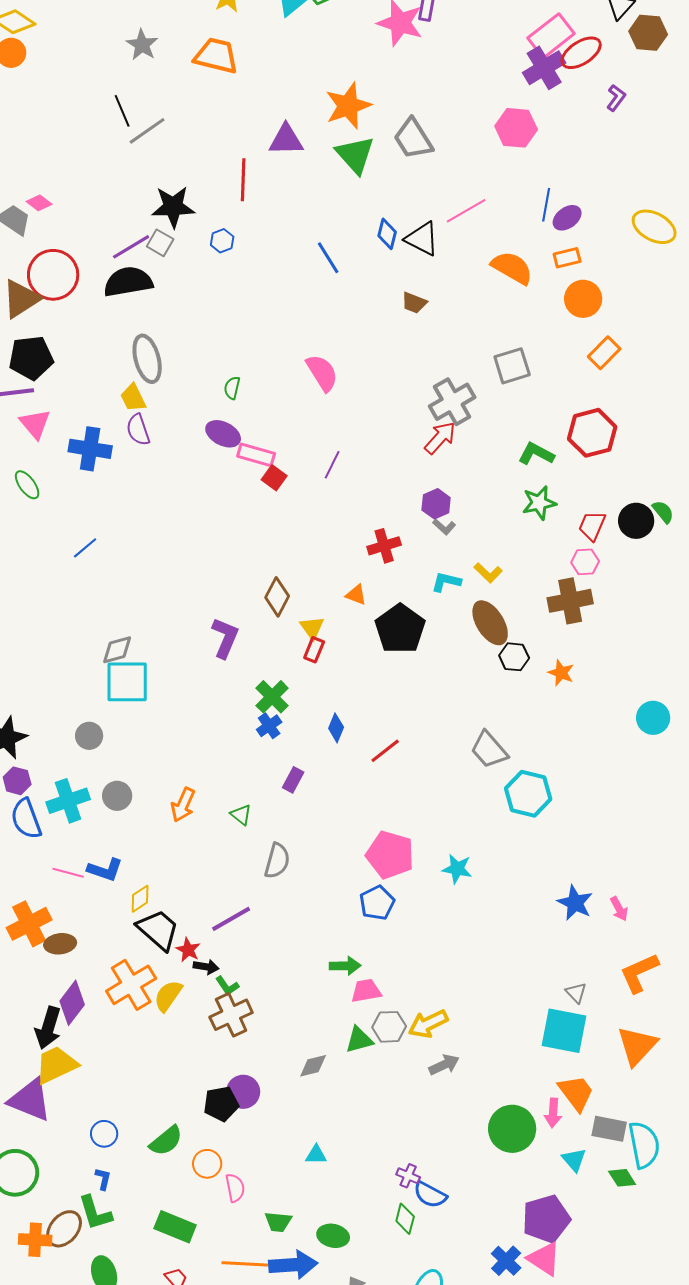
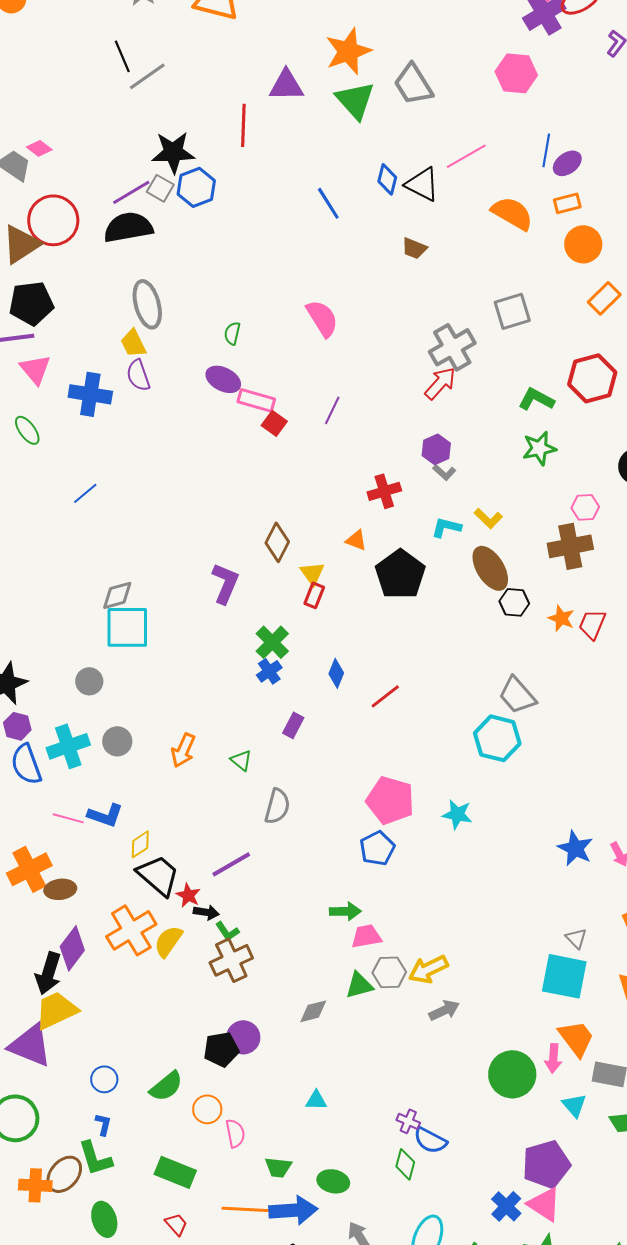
blue hexagon: (222, 241) -> (196, 187), moved, size x1.6
red trapezoid: (592, 526) -> (592, 624), moved
gray trapezoid: (489, 750) -> (517, 695), moved
cyan hexagon: (528, 794) -> (497, 738), moved

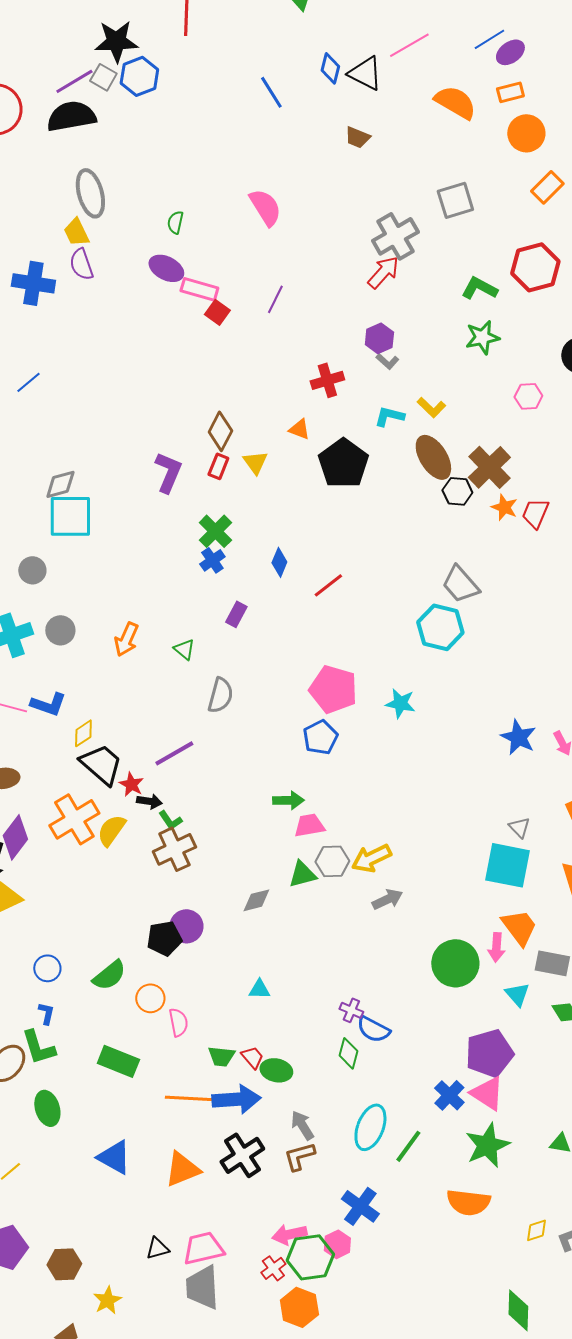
blue line: (546, 150) -> (489, 39), turned 48
brown cross: (570, 546) -> (489, 467), moved, turned -33
red rectangle: (314, 595) -> (218, 466), moved
red trapezoid: (176, 1224) -> (252, 1057), moved

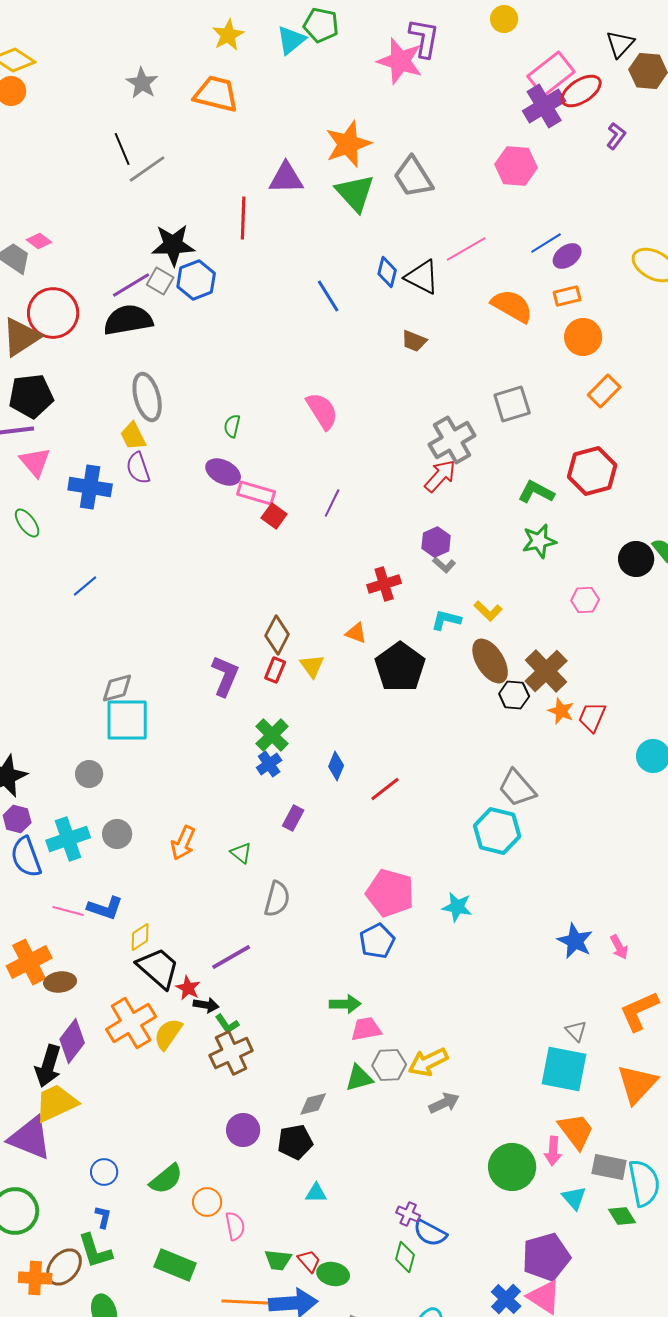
black pentagon: (164, 938) -> (295, 1142), moved

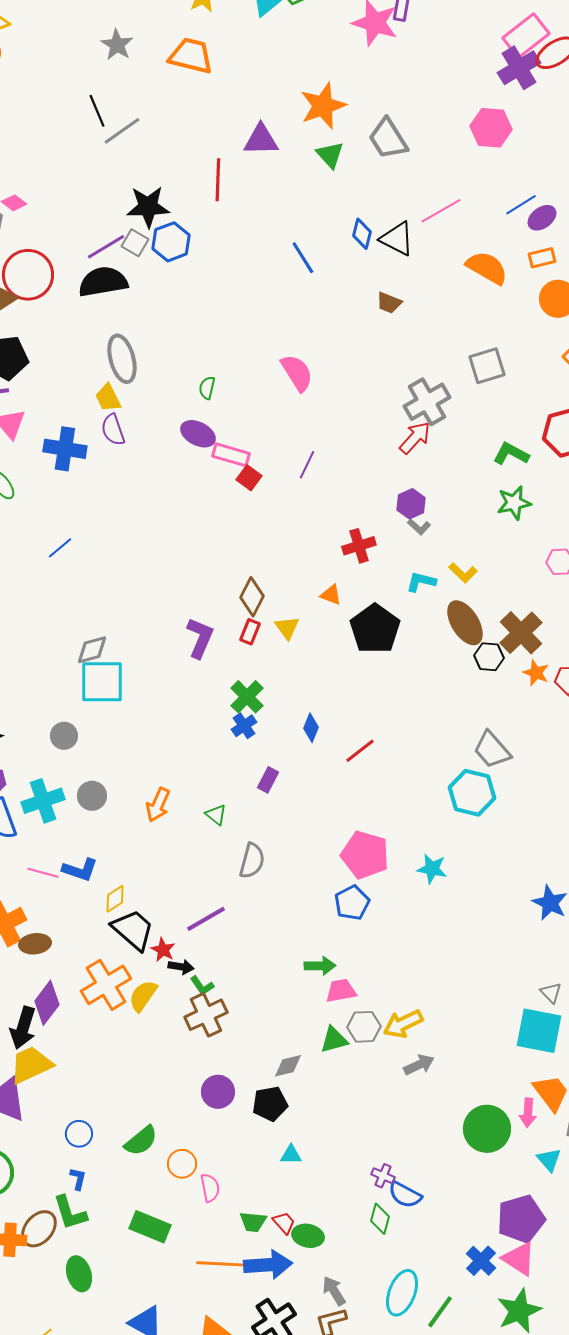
green triangle: (355, 193) -> (330, 155), size x0.7

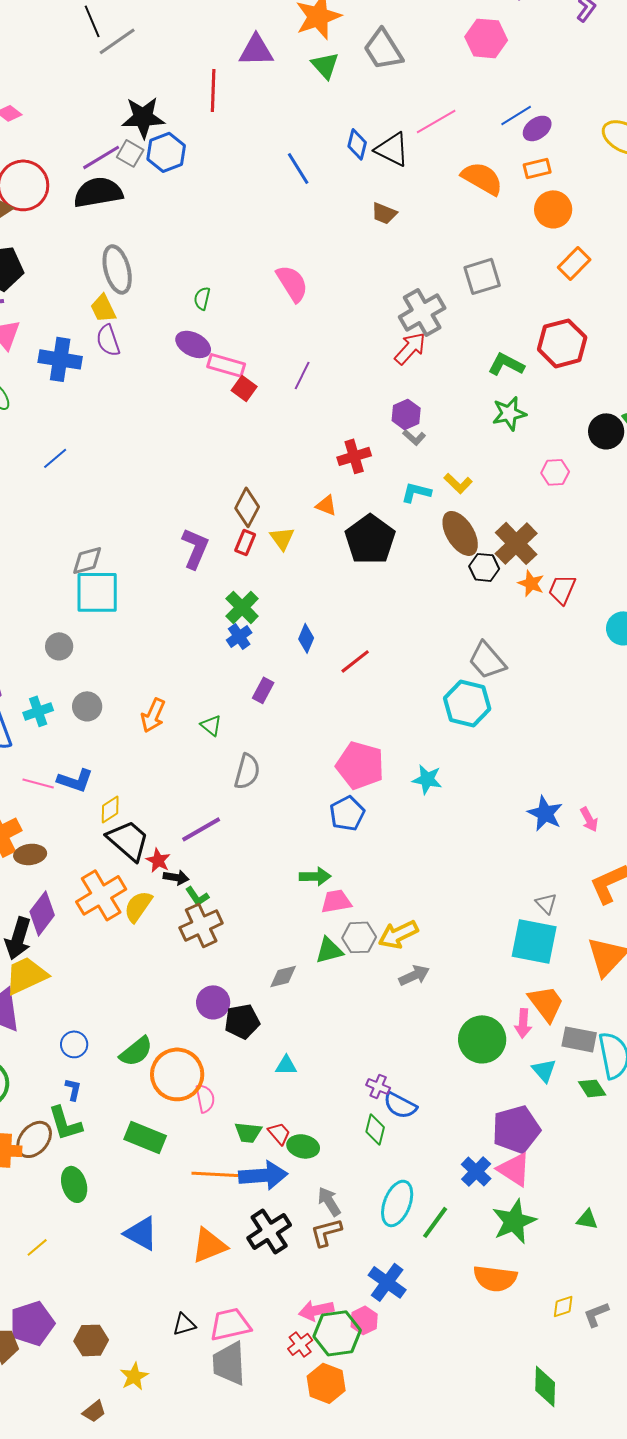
cyan cross: (43, 801) -> (38, 711), size x0.7
black pentagon: (270, 1104) -> (242, 1021), moved
orange circle: (182, 1164) -> (177, 1074), size x1.8

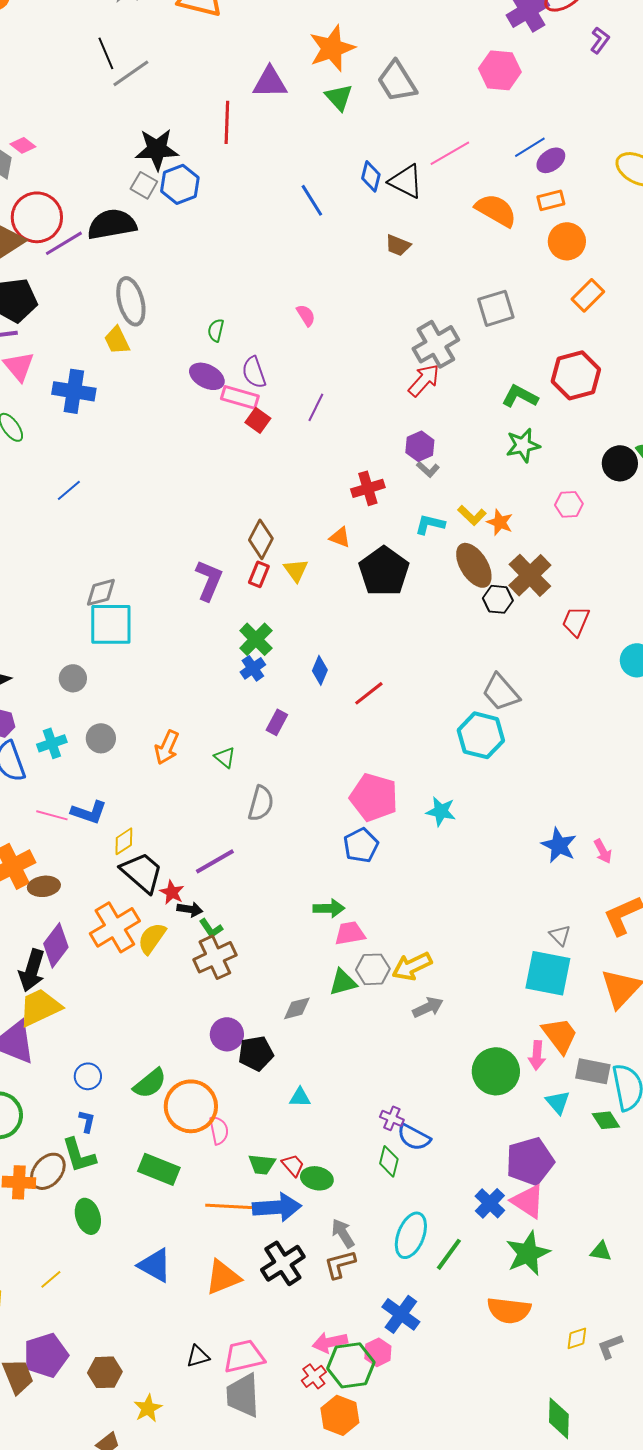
purple line: (101, 157) -> (64, 243), moved
pink semicircle: (292, 283) -> (306, 315), size x0.6
purple semicircle: (108, 340) -> (254, 372), moved
orange star: (531, 583) -> (500, 522), moved

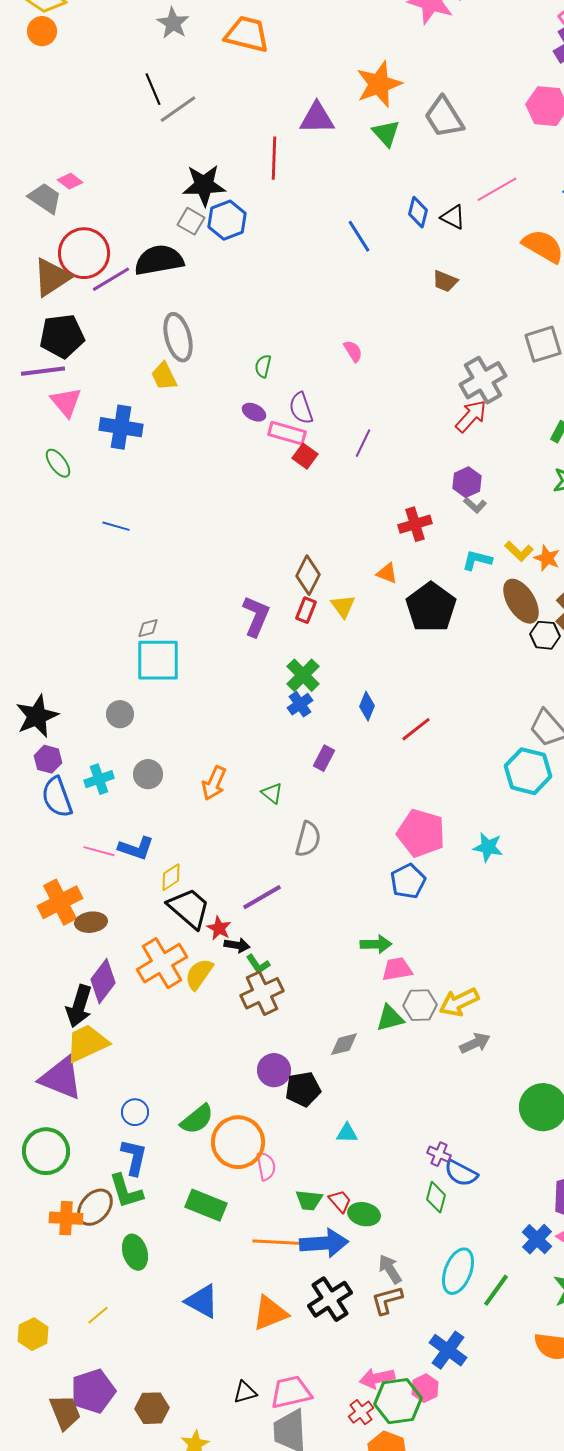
black triangle: (406, 181) -> (453, 217), size x0.7
purple ellipse: (207, 376) -> (254, 412), size x0.7
blue line: (69, 490) -> (116, 526), turned 56
gray diamond: (101, 592) -> (148, 628), size x0.7
blue L-shape: (87, 1121) -> (134, 1157), size x1.6

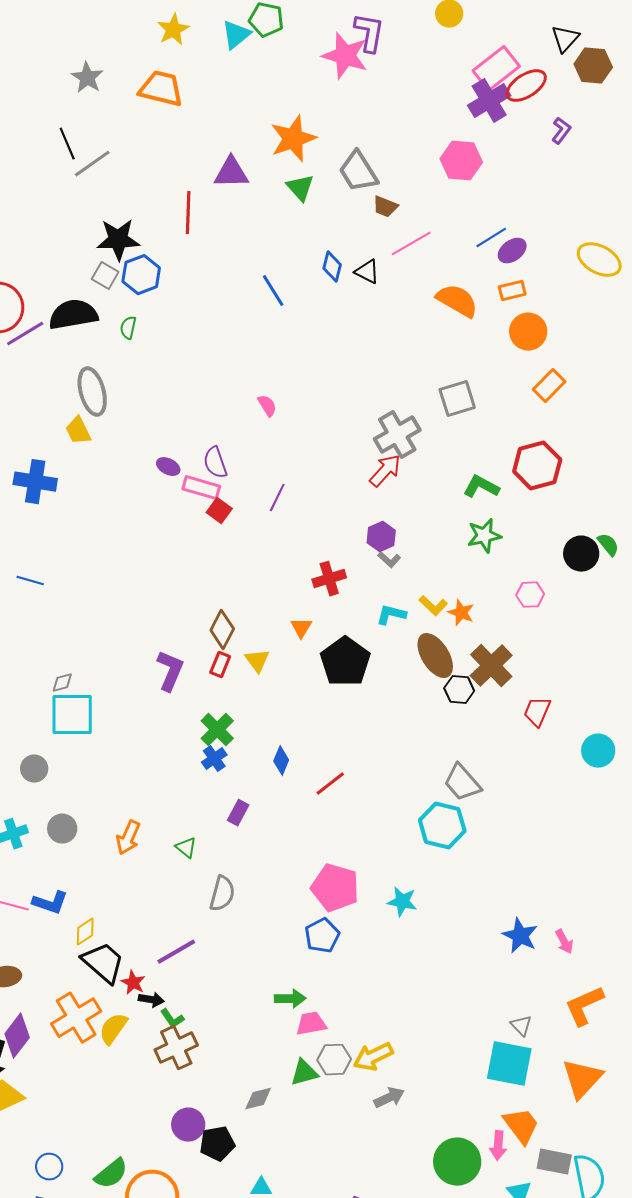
brown trapezoid: (445, 281) -> (385, 207), moved
green semicircle: (263, 366) -> (128, 328), moved
orange triangle: (387, 573) -> (301, 628), turned 40

